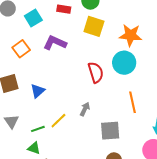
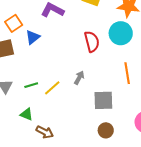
orange square: (21, 49) -> (14, 23), moved
blue triangle: (38, 91) -> (33, 37), moved
green line: (38, 129) -> (31, 85), moved

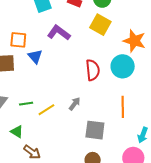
orange square: (14, 23) -> (18, 40), turned 30
blue triangle: (33, 37) -> (35, 56), turned -42

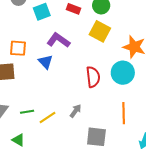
blue triangle: (35, 56) -> (46, 62), moved

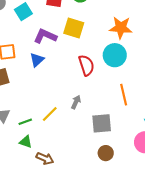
yellow square: (100, 31) -> (74, 28), moved
blue triangle: (46, 62) -> (37, 60), turned 42
green line: (27, 112) -> (25, 122), moved

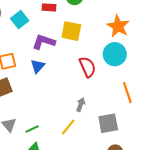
orange star: (121, 28) -> (118, 26), turned 30
yellow line: (50, 114) -> (68, 127), moved

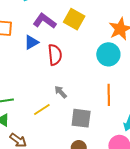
red semicircle: (87, 67) -> (55, 55), moved
gray arrow: (81, 105) -> (61, 92), turned -80

